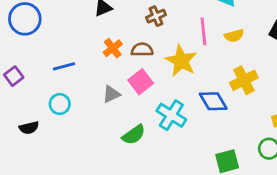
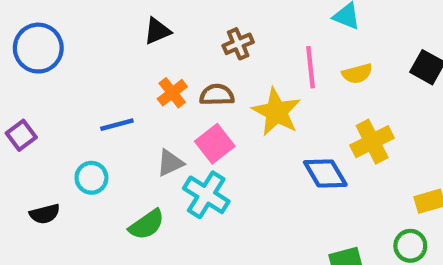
blue line: (64, 66) -> (117, 125), moved
cyan cross: (171, 115) -> (206, 195), moved
green semicircle: (134, 135) -> (147, 225), moved

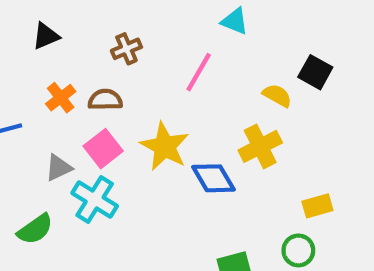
pink line: (310, 67) -> (199, 72), turned 36
yellow semicircle: (357, 74) -> (277, 96), moved, turned -136
yellow star: (276, 112) -> (165, 146), moved

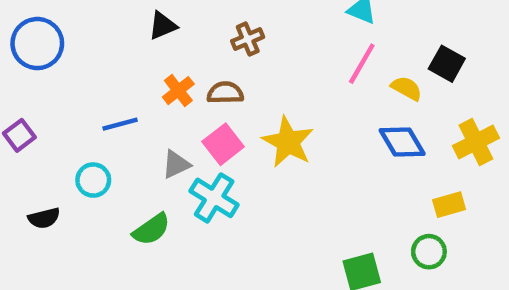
pink line: (199, 72) -> (362, 64), moved
yellow cross: (260, 146) -> (476, 142), moved
blue diamond: (213, 178) -> (402, 142), moved

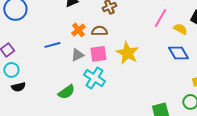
pink square: (223, 144) -> (98, 54), turned 30
gray triangle: (176, 164) -> (77, 55), moved
cyan circle: (93, 180) -> (11, 70), moved

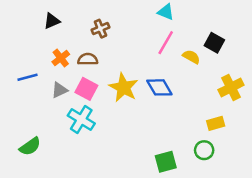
blue diamond: (178, 53) -> (159, 87), moved
pink square: (98, 54) -> (86, 89), turned 36
green semicircle: (66, 92) -> (30, 146), moved

